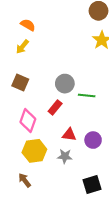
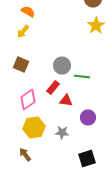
pink diamond: (28, 120) -> (28, 100), turned 35
red triangle: (69, 135) -> (66, 100), moved

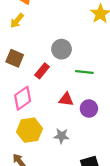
gray circle: (62, 66) -> (62, 49), moved
red rectangle: (53, 88) -> (42, 71), moved
purple circle: (88, 118) -> (89, 109), moved

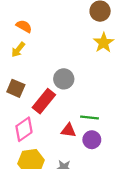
red rectangle: (42, 71) -> (44, 101), size x1.5
green line: (84, 72) -> (89, 118), moved

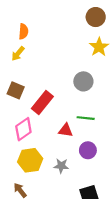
orange semicircle: (24, 26) -> (23, 31), turned 64
gray circle: (64, 79) -> (83, 81), moved
purple circle: (92, 140) -> (88, 150), moved

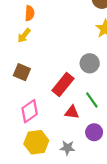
red rectangle: (42, 103) -> (63, 84), moved
green line: (86, 118) -> (92, 100), turned 49

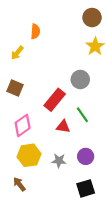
orange semicircle: (30, 13) -> (35, 31), moved
purple circle: (94, 132) -> (86, 156), moved

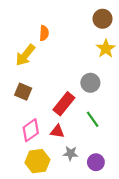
yellow arrow: (17, 53) -> (25, 55), size x1.5
red triangle: (63, 127) -> (57, 131), moved
gray star: (59, 161) -> (71, 153), moved

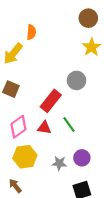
green line: (93, 119) -> (69, 125), moved
gray star: (71, 153) -> (59, 163), moved

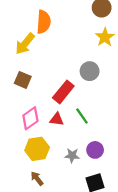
orange semicircle: (31, 32) -> (44, 22), size x1.5
brown arrow: (15, 186) -> (37, 178), moved

